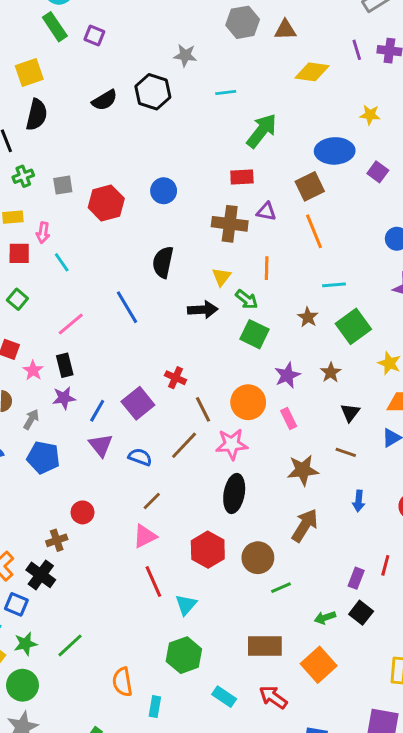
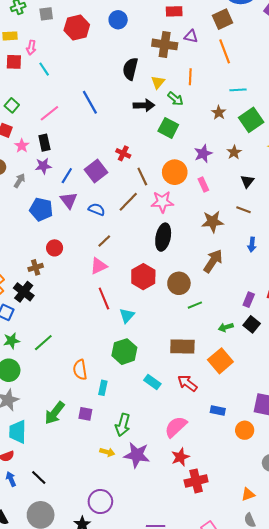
black semicircle: (163, 262) -> (130, 69), moved
green square: (17, 299) -> (12, 105), moved
green square: (255, 334) -> (168, 128), moved
blue pentagon: (43, 457) -> (41, 209), moved

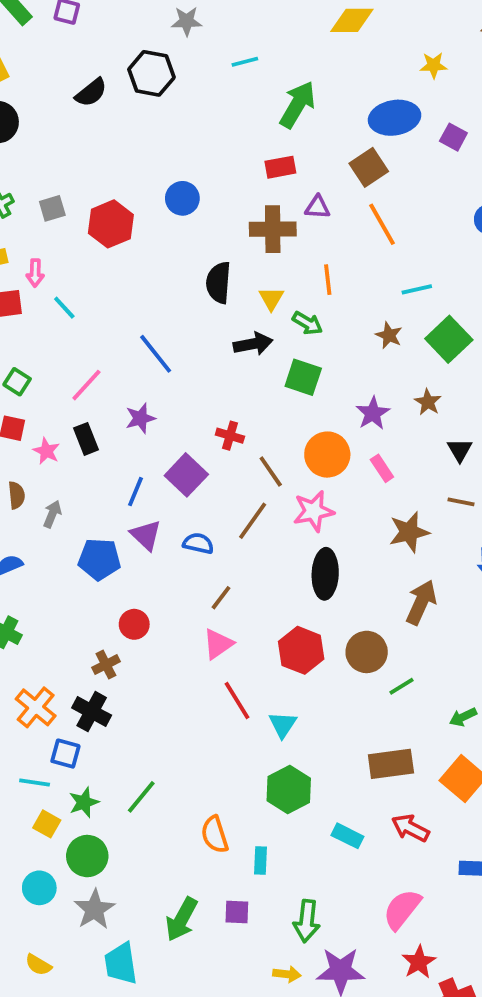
purple star: (43, 166) -> (140, 418), moved

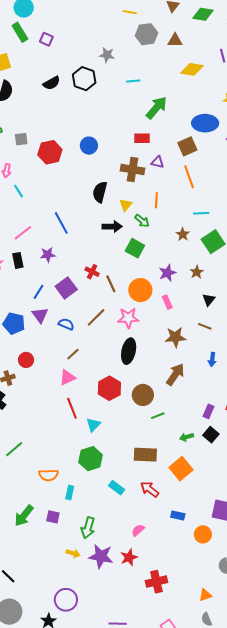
brown line: (271, 472) -> (111, 284), moved
orange semicircle: (215, 835) -> (49, 475), turned -84
pink semicircle: (402, 909) -> (138, 530), size x0.6
red star: (419, 962) -> (129, 557), moved

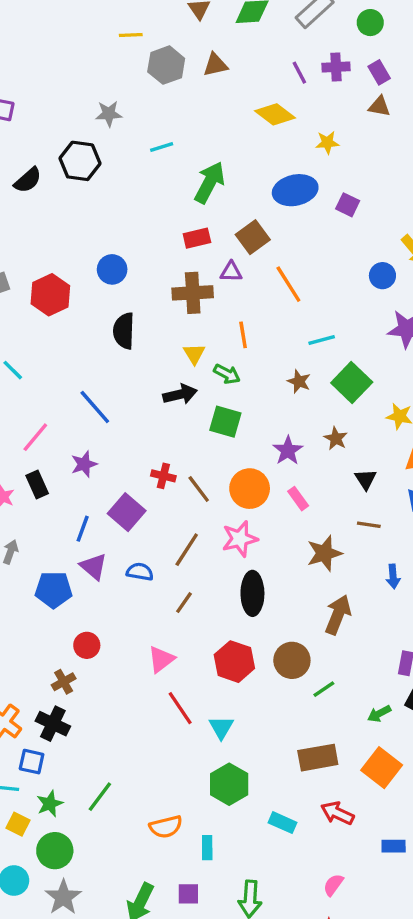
yellow diamond: (192, 69) -> (275, 114), moved, turned 40
brown square: (187, 146) -> (253, 237), moved
black semicircle: (100, 192) -> (124, 331), moved
brown line: (73, 354) -> (184, 603), moved

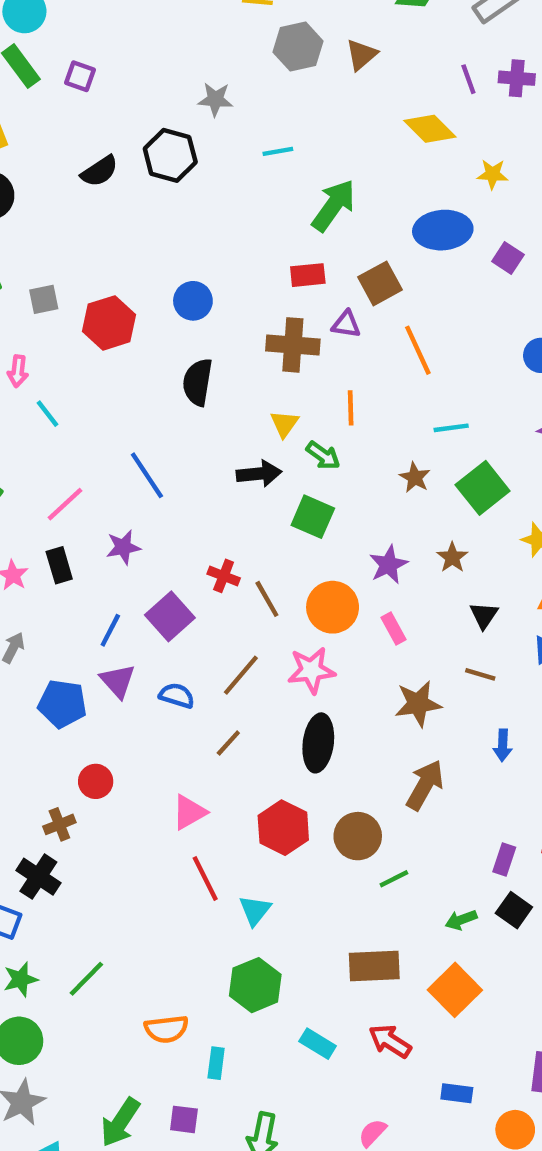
brown triangle: (215, 65) -> (361, 55), turned -36

